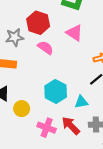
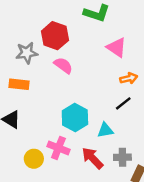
pink triangle: (74, 33) -> (116, 47), moved
yellow circle: (22, 109) -> (34, 159), moved
pink cross: (47, 128) -> (58, 148), moved

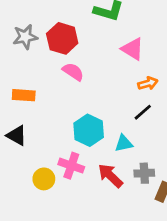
gray star: (27, 53) -> (25, 37), moved

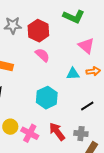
black line: (143, 112) -> (87, 106), moved
cyan triangle: (124, 143) -> (73, 74), moved
pink cross: (71, 166) -> (30, 133), moved

